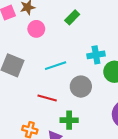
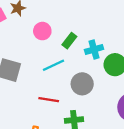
green rectangle: (72, 17) -> (69, 41), moved
pink circle: (36, 29) -> (42, 31), moved

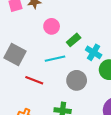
cyan cross: (94, 49) -> (94, 52), turned 35
red line: (49, 100) -> (34, 80), moved

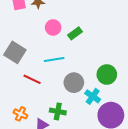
green rectangle: (74, 40) -> (75, 33), moved
cyan cross: (94, 52) -> (93, 96), moved

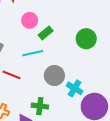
green rectangle: (75, 33) -> (46, 33), moved
green circle: (107, 75) -> (86, 39), moved

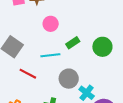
green rectangle: (46, 33) -> (73, 43), moved

